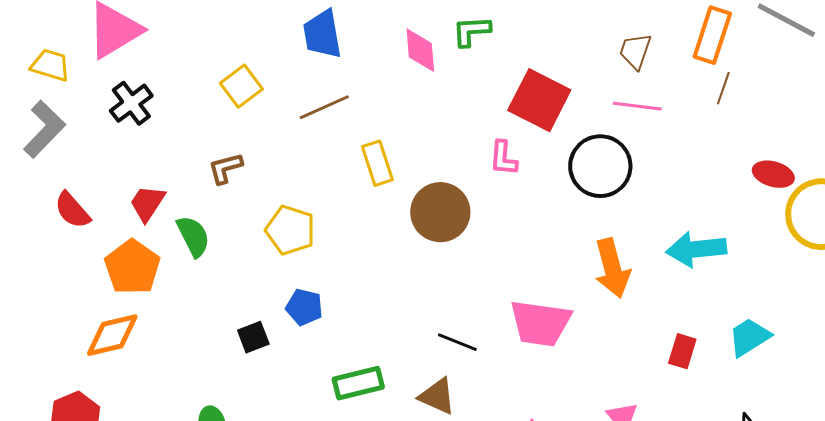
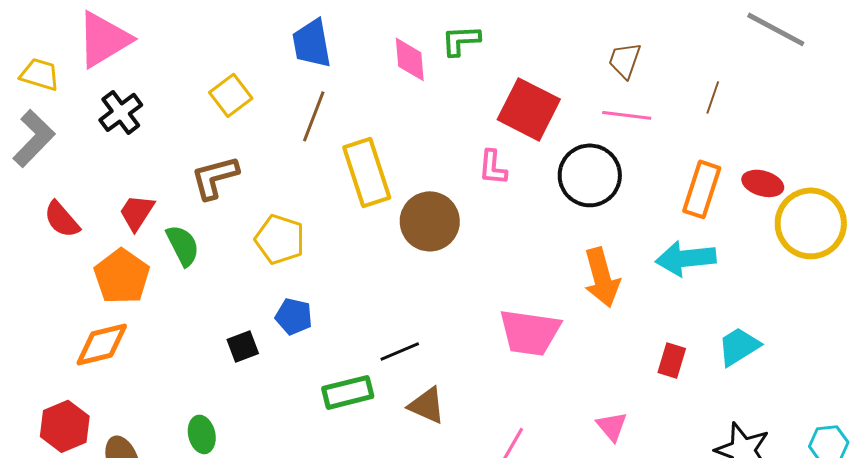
orange rectangle: (712, 35) -> (702, 189), moved
brown line: (324, 107) -> (314, 116), turned -45
yellow rectangle: (377, 163) -> (367, 172), size x1.5
brown L-shape: (225, 168) -> (215, 177), size x1.4
black line: (457, 342) -> (400, 351), moved, turned -45

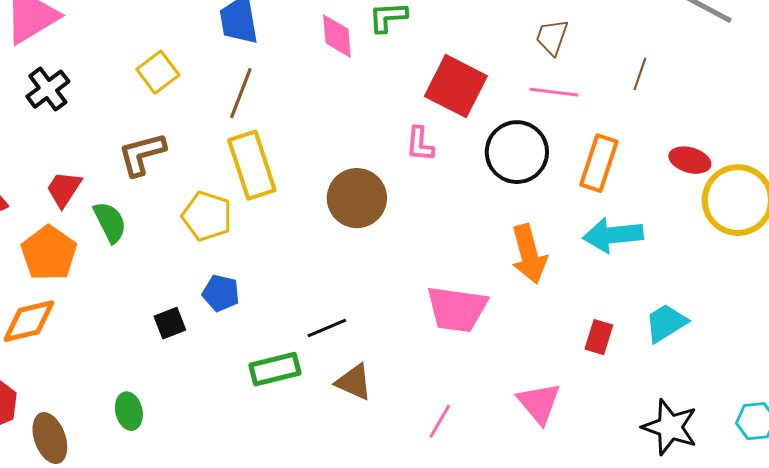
yellow rectangle: (367, 172) -> (252, 165), moved
orange rectangle: (702, 189) -> (599, 163), moved
pink triangle: (612, 426) -> (539, 403), size x1.4

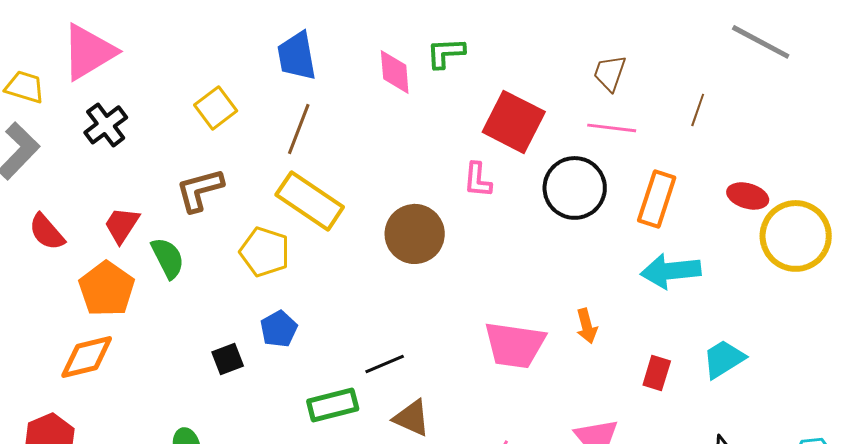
yellow rectangle: (252, 165) -> (310, 201), turned -38
orange arrow: (529, 254) -> (587, 326), moved, size x0.6
blue pentagon: (221, 293) -> (279, 329), turned 30

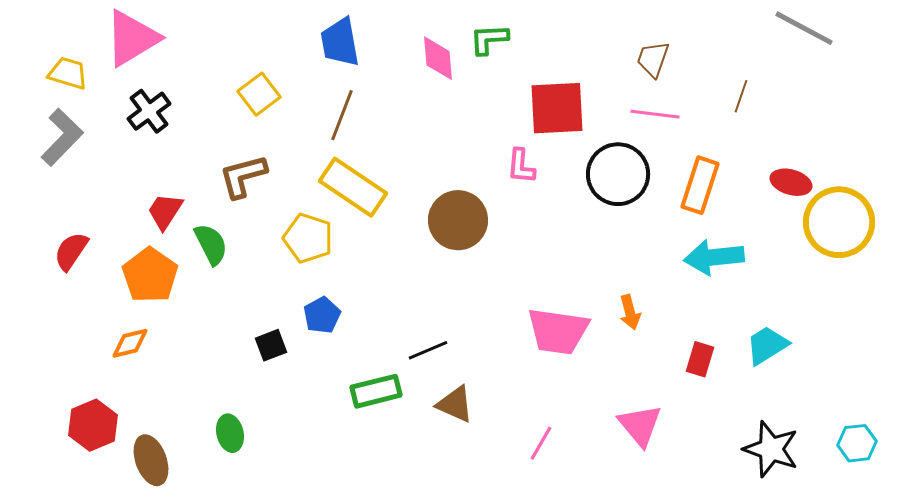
red square: (514, 122) -> (557, 108), turned -30
red semicircle: (47, 232) -> (71, 251), moved, turned 75
orange diamond: (87, 357) -> (130, 343), size x0.7

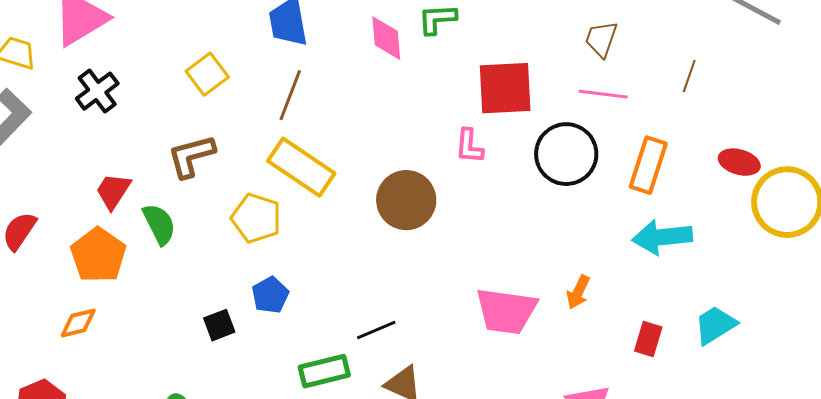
orange arrow: (630, 312) -> (578, 292), turned 40

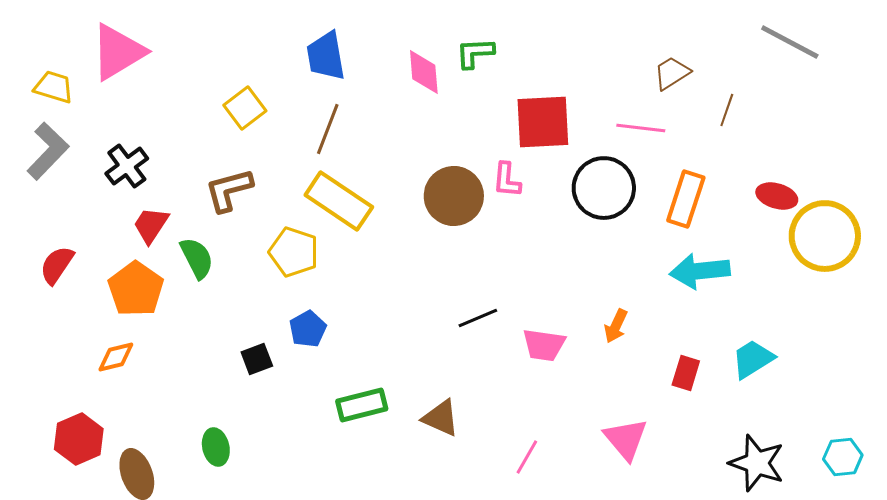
brown trapezoid: (601, 39) -> (672, 73), moved, turned 39
black cross: (97, 91) -> (127, 166), moved
brown circle: (406, 200) -> (454, 196), moved
pink trapezoid: (506, 311) -> (544, 345), size x0.7
black line: (376, 330) -> (478, 318), moved

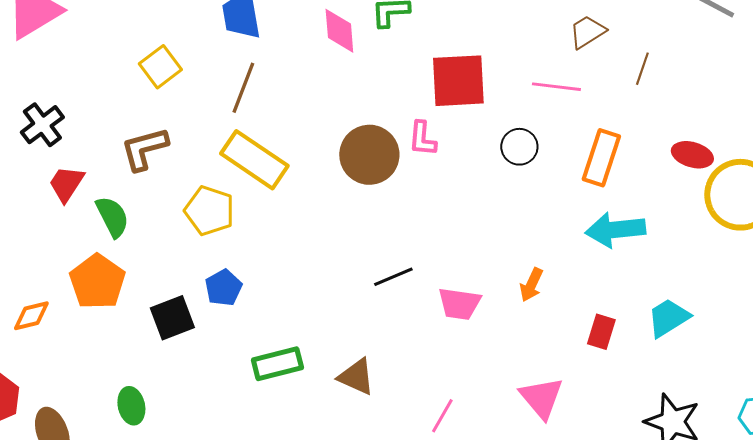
black circle: (604, 188) -> (519, 147), size x0.6
orange pentagon: (136, 289) -> (97, 282), moved
black square: (257, 359) -> (172, 318), size x1.4

